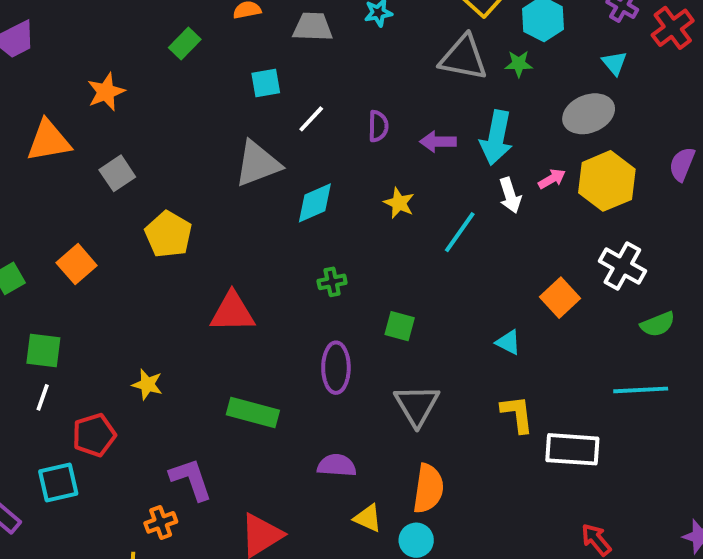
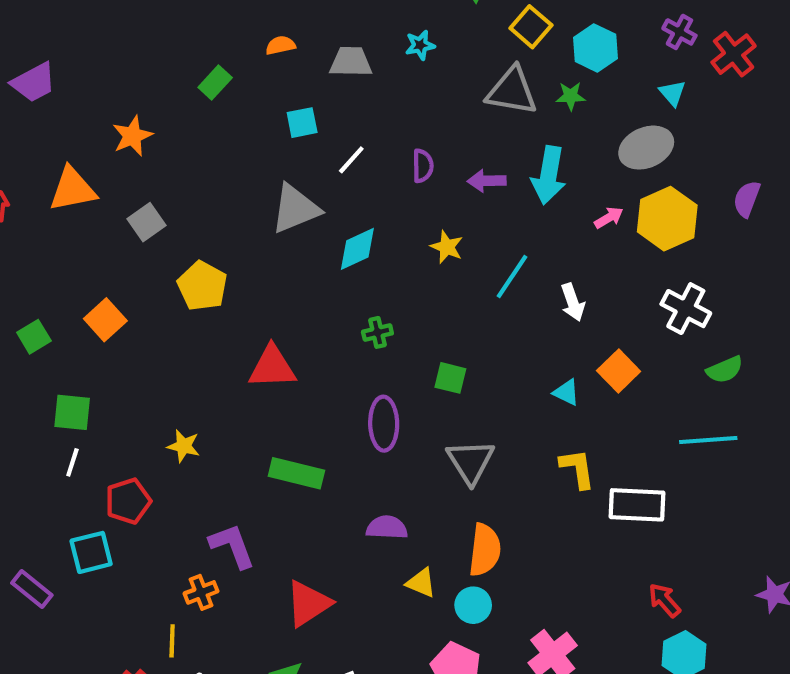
white arrow: (510, 195) -> (573, 302), moved
orange square: (560, 298) -> (619, 371), moved

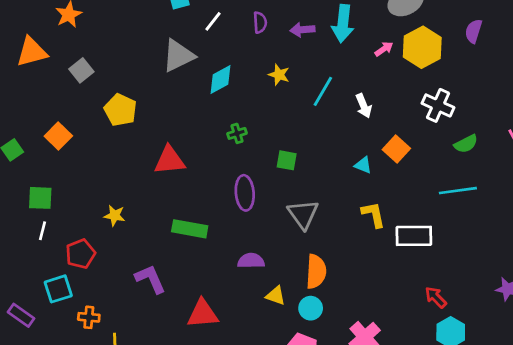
orange cross: (201, 592) -> (89, 317), moved, turned 30
red triangle: (308, 603) -> (203, 314), turned 32

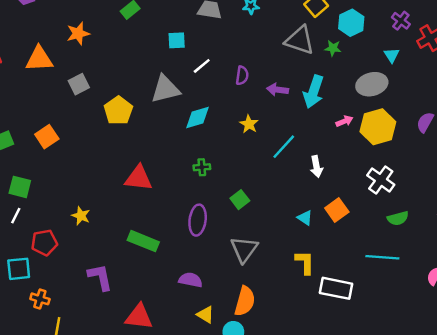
yellow pentagon: (120, 110) -> (118, 111), moved
green square: (287, 160) -> (240, 200), turned 30

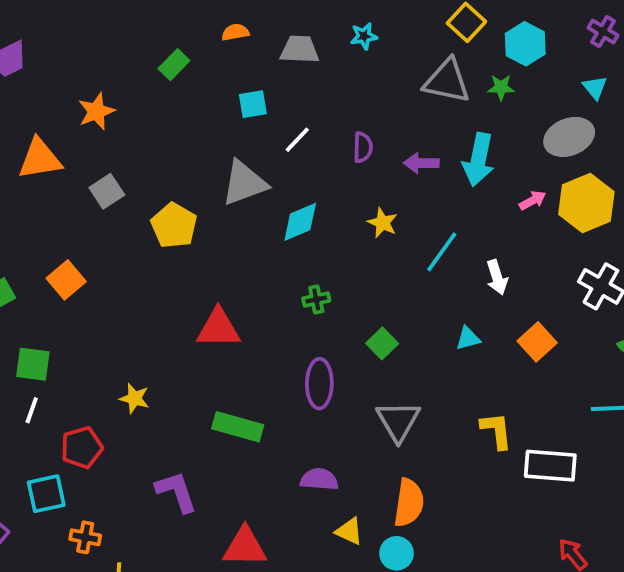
cyan triangle: (305, 218) -> (468, 338), moved, turned -42

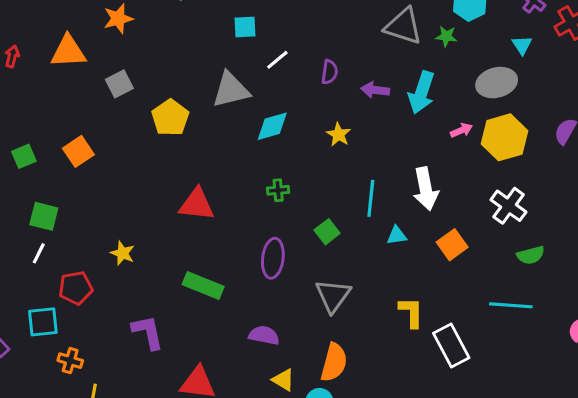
cyan line: (442, 252) -> (371, 198), moved, turned -36
white arrow: (497, 277) -> (426, 189), size x1.5
white rectangle: (550, 466) -> (451, 346), turned 51

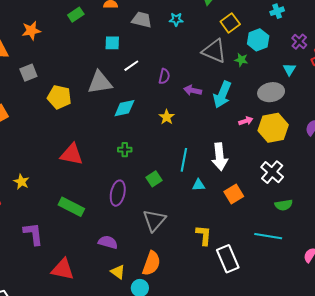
yellow pentagon: (170, 118) -> (59, 97), turned -30

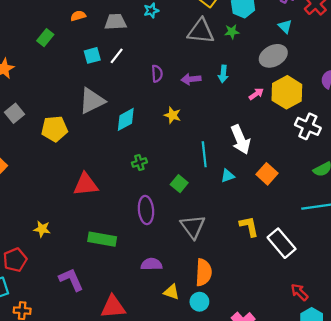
white line: (131, 66) -> (117, 56), moved
cyan arrow: (222, 94) -> (223, 74), size x0.6
white cross: (272, 172) -> (308, 126), moved

